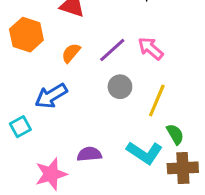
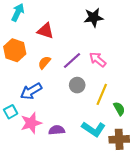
green semicircle: (175, 134) -> (119, 109), moved
pink star: (51, 174) -> (31, 123), moved

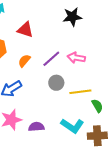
pink arrow: (98, 59) -> (76, 58), turned -30
yellow line: (102, 94) -> (80, 92), turned 60

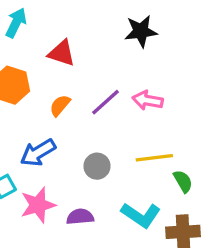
gray circle: (56, 83) -> (97, 166), moved

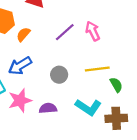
pink arrow: (148, 100) -> (93, 31), turned 54
orange semicircle: (60, 105) -> (23, 34), moved

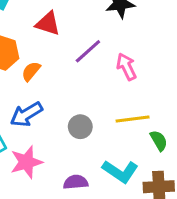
purple line: (65, 32) -> (88, 51), moved
purple semicircle: (48, 108) -> (76, 182), moved

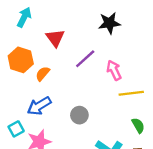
red triangle: (48, 24) -> (55, 38), turned 36
yellow line: (133, 119) -> (131, 93), moved

